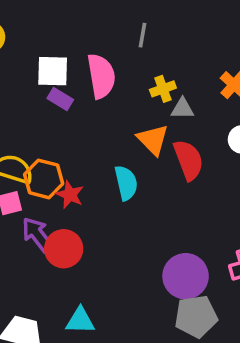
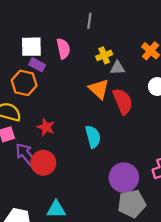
pink semicircle: (101, 76) -> (63, 49), size x0.7
orange hexagon: (44, 179) -> (24, 83), moved
cyan semicircle: (126, 183) -> (93, 137), moved

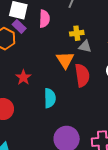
red star: (46, 127) -> (23, 77), moved

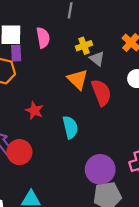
purple rectangle: (19, 26) -> (16, 53), turned 56
gray triangle: (85, 46) -> (97, 59), turned 40

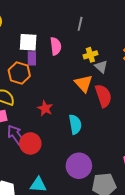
purple circle: (100, 169) -> (79, 166), moved

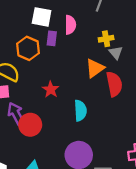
purple rectangle: (32, 58) -> (52, 38), moved
orange triangle: (84, 83) -> (95, 68), turned 30

